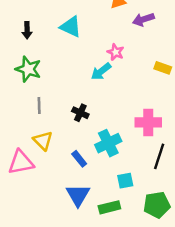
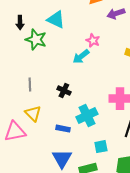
green star: (28, 69) -> (36, 40), moved
blue rectangle: (79, 159) -> (63, 129), turned -40

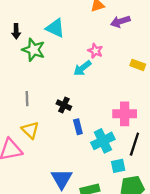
cyan cross: (87, 116) -> (103, 141), moved
blue rectangle: (63, 129) -> (78, 127), moved, turned 64
cyan square: (101, 147) -> (118, 166), moved

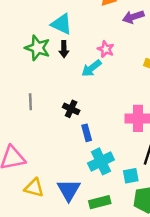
black arrow: (16, 31) -> (64, 49), moved
yellow triangle: (30, 130) -> (34, 188), moved, turned -30
cyan cross: (103, 141) -> (101, 161), moved

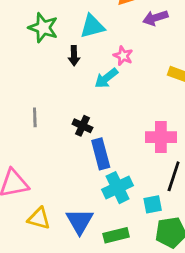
cyan triangle: (62, 24) -> (92, 26), moved, turned -40
green star: (38, 48) -> (43, 28), moved
blue rectangle: (87, 133) -> (101, 154), size x1.5

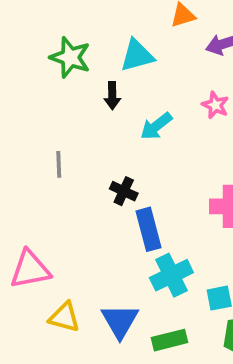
pink star: (123, 56) -> (215, 105), moved
gray line: (35, 117) -> (59, 164), moved

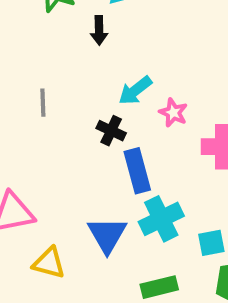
pink star: (215, 105) -> (173, 113), moved
cyan arrow: (156, 126) -> (135, 91), moved
blue triangle: (120, 321) -> (107, 235), moved

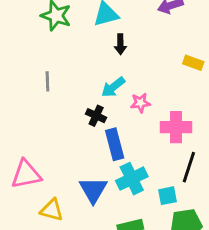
black arrow: (99, 30) -> (120, 44), moved
gray line: (43, 103) -> (47, 81), moved
pink star: (173, 113) -> (140, 103), turned -30

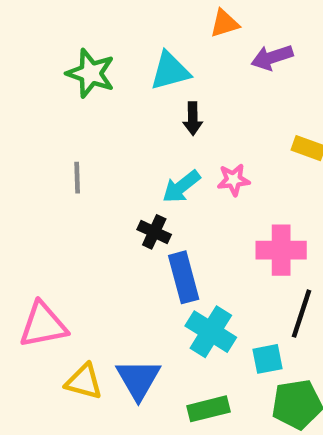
pink star: (140, 103) -> (234, 180), moved
cyan cross: (132, 179) -> (211, 332), turned -32
blue triangle: (93, 190) -> (138, 379), moved

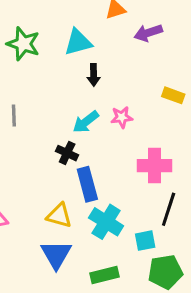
yellow triangle: (84, 382) -> (59, 216), moved

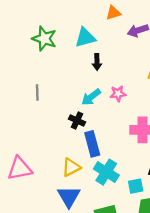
yellow triangle: (59, 216) -> (71, 167), turned -42

